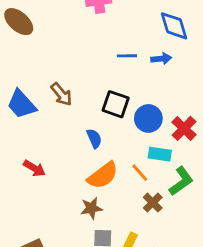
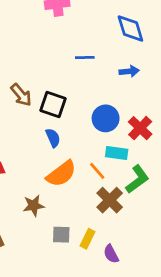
blue arrow: (161, 59) -> (129, 71), moved
black square: (116, 104) -> (53, 105), moved
brown cross: (153, 203) -> (110, 200), size x1.4
brown star: (91, 208) -> (34, 206), moved

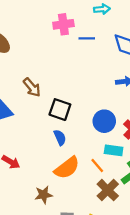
blue line: (85, 58) -> (87, 38), moved
brown arrow: (21, 95) -> (32, 87), moved

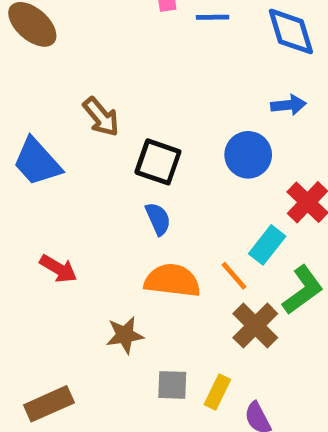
blue circle: (104, 121) -> (248, 155), moved
cyan rectangle: (114, 150) -> (267, 245), turned -60
orange semicircle: (67, 168) -> (172, 281), turned -136

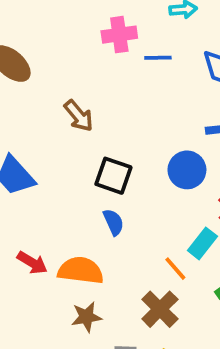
brown arrow: (101, 117) -> (79, 116), moved
orange semicircle: (172, 281) -> (81, 270), moved
brown cross: (255, 326) -> (160, 309), moved

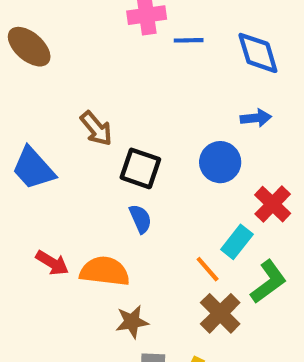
brown arrow: (79, 116) -> (96, 129), moved
brown cross: (160, 309) -> (220, 313), moved
brown star: (86, 317) -> (132, 322), moved

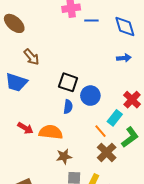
brown arrow: (96, 129) -> (31, 57), moved
blue circle: (220, 162) -> (90, 96), moved
blue trapezoid: (33, 168) -> (16, 82), turned -30
blue semicircle: (140, 219) -> (68, 107), turned 32

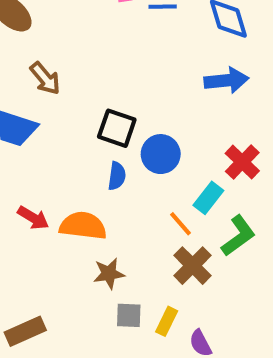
blue arrow: (124, 58) -> (226, 80), size x1.5

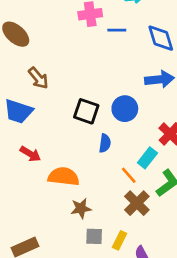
blue circle: (161, 154) -> (125, 109), moved
blue semicircle: (117, 176) -> (105, 143), moved
red arrow: (33, 218) -> (30, 154), moved

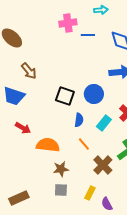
cyan rectangle: (147, 158) -> (104, 123), moved
orange line: (129, 175) -> (84, 144), moved
gray square: (94, 236) -> (61, 190), moved

